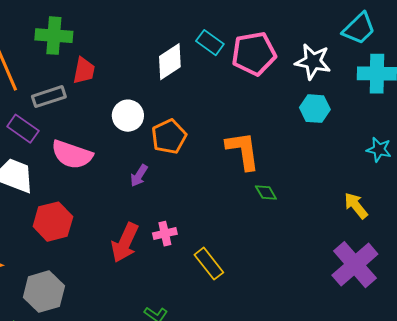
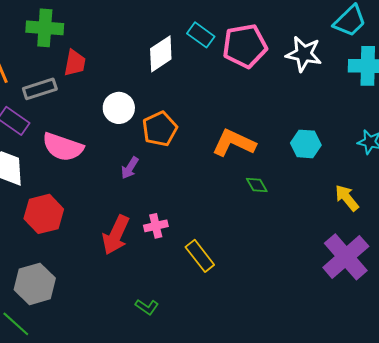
cyan hexagon: (315, 109) -> (306, 144), moved
orange L-shape: (243, 151) -> (234, 143), turned -57

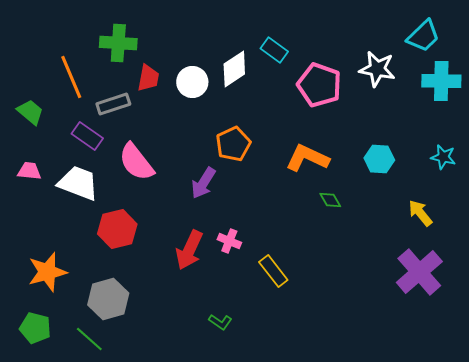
pink pentagon: (245, 46) -> (319, 85), moved, turned 30
white circle: (119, 108) -> (192, 82), moved
pink semicircle: (63, 147) -> (136, 162), turned 33
purple arrow: (130, 168) -> (203, 183), size x1.4
pink cross: (156, 226) -> (229, 241), turned 35

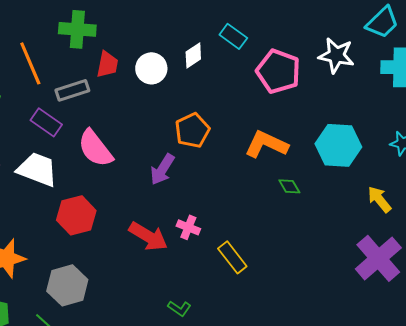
white diamond: (234, 69) -> (193, 55), size x0.7
cyan hexagon: (379, 159) -> (338, 145), size x1.5
red arrow: (189, 250) -> (148, 236), turned -84

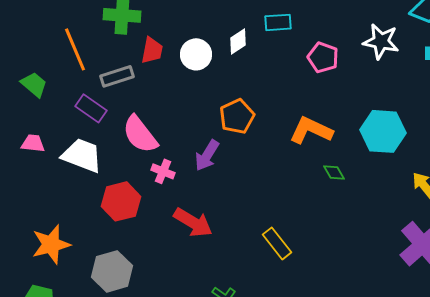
cyan rectangle: (233, 36) -> (278, 22), turned -40
pink pentagon: (278, 71) -> (323, 57), size x0.7
pink cross: (188, 227) -> (163, 171), moved

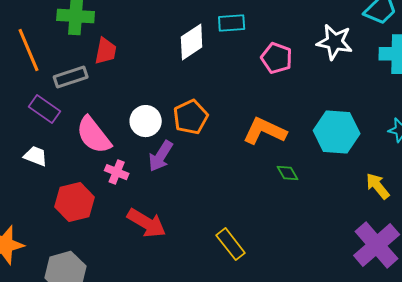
white diamond: (238, 41) -> (192, 42), size x1.4
white circle: (196, 54) -> (146, 121), moved
white trapezoid: (82, 155) -> (36, 156), size x0.6

